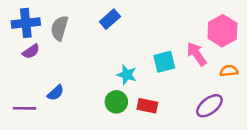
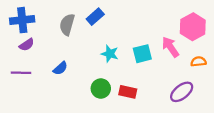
gray semicircle: (59, 28) -> (67, 25), moved
cyan star: (127, 75) -> (110, 54), moved
blue semicircle: (56, 93) -> (60, 68), moved
purple line: (25, 108) -> (21, 73), moved

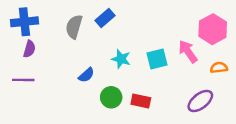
purple semicircle: (27, 45) -> (29, 49), turned -40
blue semicircle: (60, 68) -> (86, 75), moved

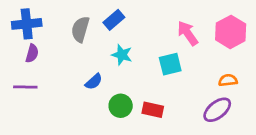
pink arrow: (188, 51) -> (188, 33), moved
cyan star: (121, 59) -> (122, 55), moved
orange semicircle: (219, 68) -> (228, 80), moved

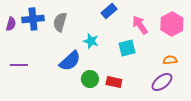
blue rectangle: (114, 20) -> (109, 11), moved
blue cross: (27, 24) -> (33, 19), moved
purple semicircle: (32, 53) -> (11, 24), moved
blue semicircle: (94, 82) -> (70, 61), size x1.6

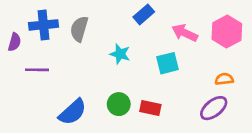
purple semicircle: (11, 24) -> (15, 42), moved
pink arrow: (140, 25) -> (185, 33), turned -30
blue semicircle: (70, 61) -> (73, 112), moved
purple line: (19, 65) -> (37, 70), moved

